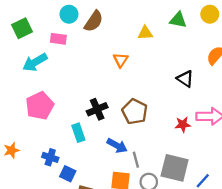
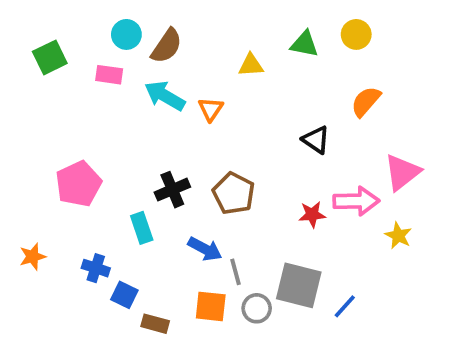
cyan arrow: (35, 62) -> (165, 96), moved, turned 60

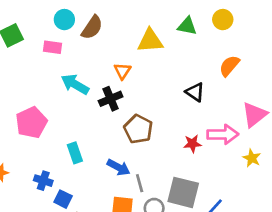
yellow triangle: (251, 65) -> (150, 41), size x1.5
cyan arrow: (165, 96) -> (75, 84), moved
black cross: (172, 190) -> (111, 99), moved

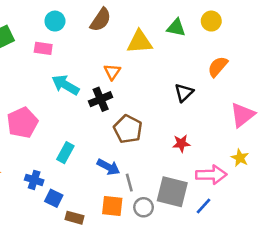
brown semicircle: (92, 27) -> (101, 20), moved
black triangle: (195, 92) -> (184, 93), turned 42
pink arrow: (223, 134) -> (211, 175), moved
cyan rectangle: (75, 153) -> (65, 153), turned 48

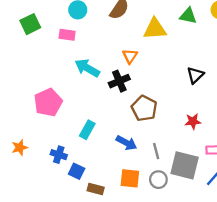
gray line: (129, 183) -> (156, 151), moved

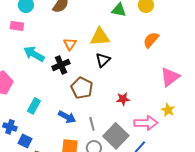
yellow triangle: (155, 29) -> (100, 37), moved
black triangle: (195, 75) -> (103, 60), moved
gray square: (185, 165) -> (116, 136), turned 30

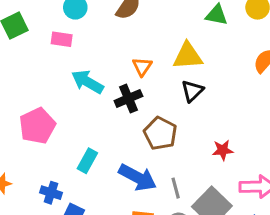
blue arrow: (67, 117) -> (138, 177), size x1.4

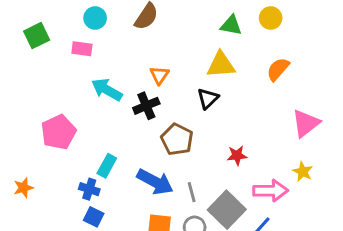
yellow triangle: (188, 56) -> (221, 65), moved
blue cross: (51, 193) -> (89, 189), moved

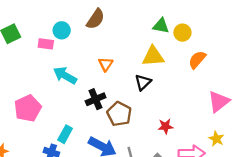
cyan circle: (95, 18) -> (62, 30), moved
yellow circle: (271, 18) -> (182, 33), moved
black cross: (146, 106) -> (96, 99), moved

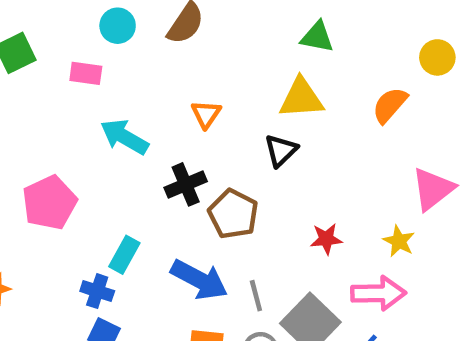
cyan circle: (62, 30) -> (118, 26), moved
yellow circle: (182, 33) -> (437, 57), moved
yellow star: (216, 139) -> (399, 241), moved

